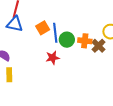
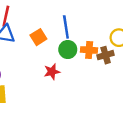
blue line: (55, 33) -> (66, 27), moved
brown cross: (98, 46) -> (106, 55), turned 32

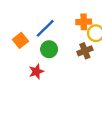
blue line: (66, 27) -> (45, 28), turned 60
orange cross: (89, 50) -> (84, 22), moved

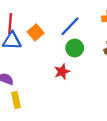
orange square: (20, 40) -> (36, 32), moved

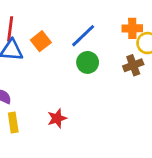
red star: (62, 72) -> (57, 118), moved

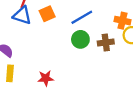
brown cross: (133, 65) -> (106, 43), moved

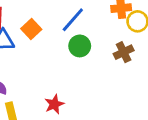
brown cross: (106, 43) -> (124, 52), moved

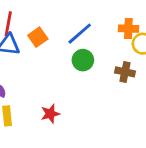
brown cross: (124, 52) -> (125, 72), turned 30

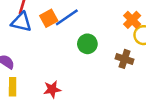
orange cross: (128, 29) -> (132, 20), turned 36
blue line: (80, 34) -> (67, 17), moved

